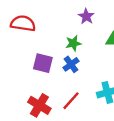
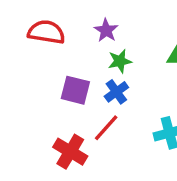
purple star: (86, 16) -> (106, 30), moved
red line: (71, 101) -> (106, 128), moved

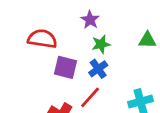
red semicircle: (46, 32) -> (42, 39), moved

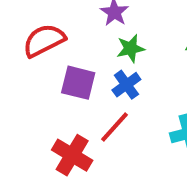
red semicircle: (42, 39) -> (44, 40), turned -36

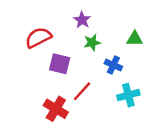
blue cross: (126, 85) -> (113, 65), moved, turned -30

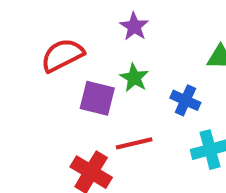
green star: (92, 42) -> (134, 78), moved, turned -30
red line: (82, 91) -> (134, 143), turned 35

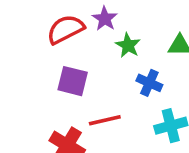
red semicircle: (62, 55) -> (66, 29), moved
green star: (134, 78) -> (128, 45), moved

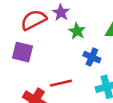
purple square: (73, 81) -> (23, 52), moved

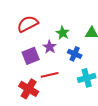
purple star: (61, 12) -> (50, 47), moved
purple square: (23, 52) -> (31, 56), moved, turned -36

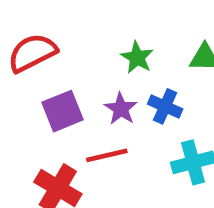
red semicircle: (28, 24) -> (32, 53), moved
purple star: (50, 47) -> (121, 109), moved

